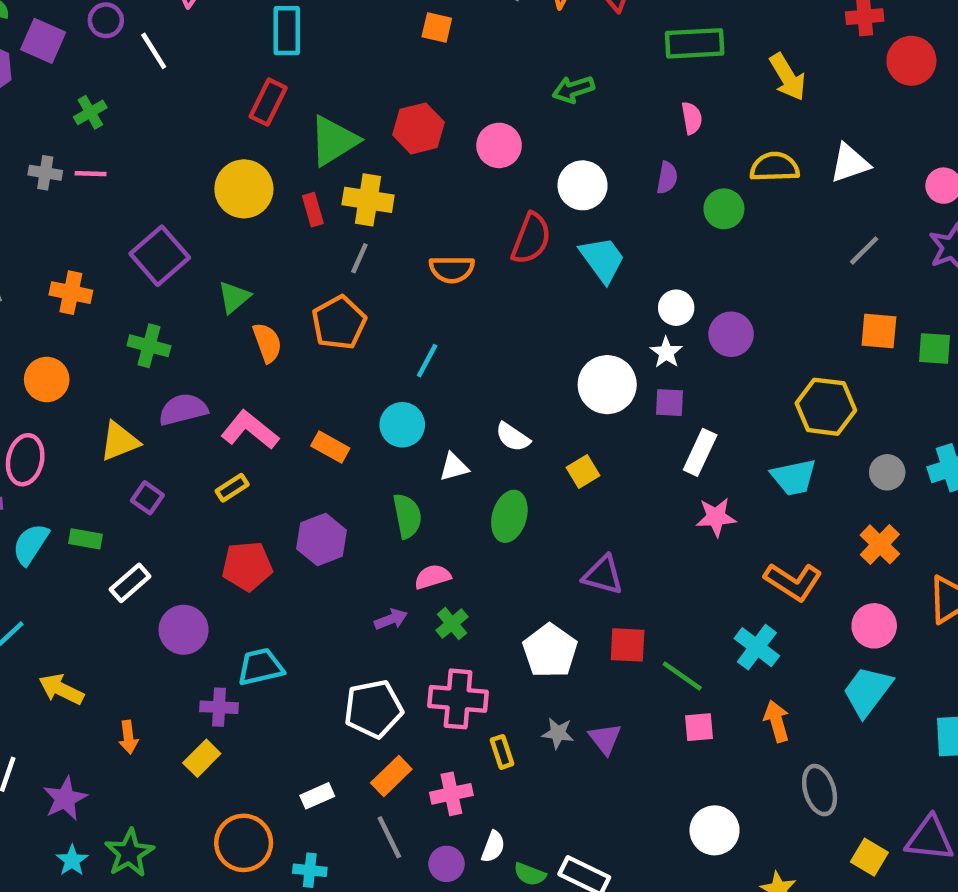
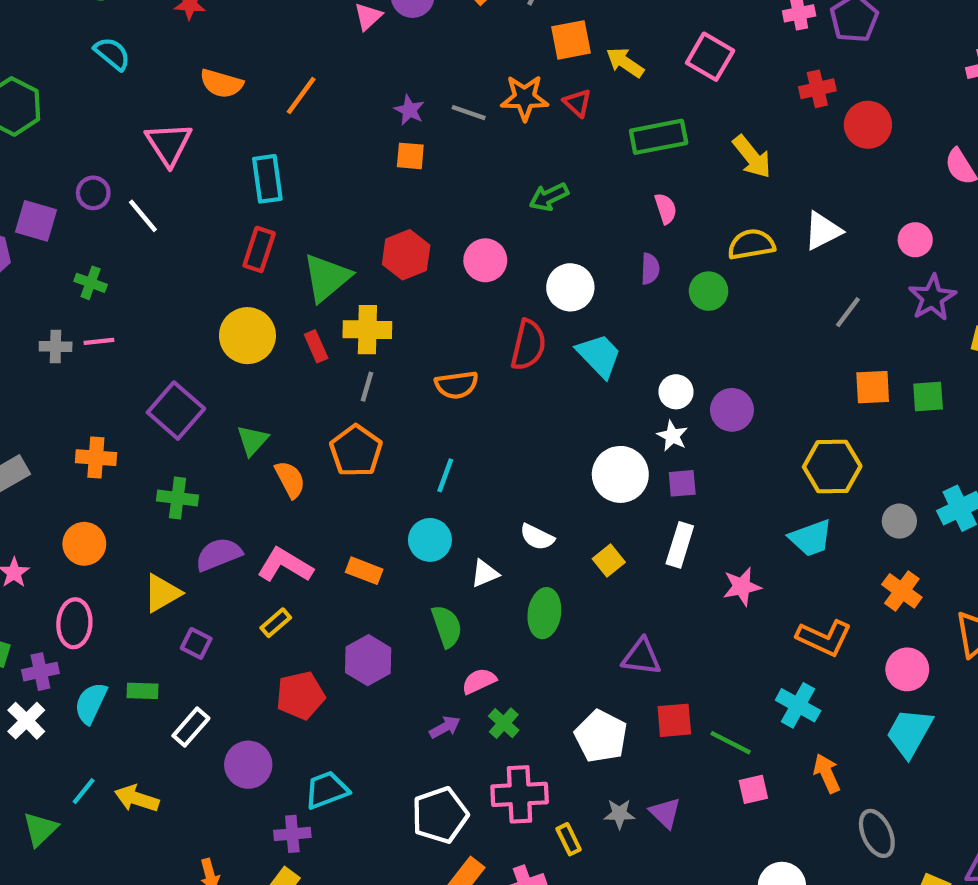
green cross: (90, 112) -> (91, 283), turned -32
white rectangle: (700, 452) -> (680, 545), moved
yellow arrow: (61, 689) -> (137, 799), moved

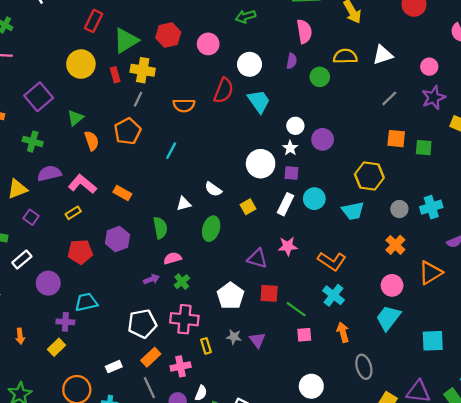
pink semicircle: (666, 209) -> (304, 31), size x1.5
cyan circle: (430, 540) -> (314, 199), moved
pink star: (742, 587) -> (288, 246), moved
orange L-shape: (824, 638) -> (332, 261), moved

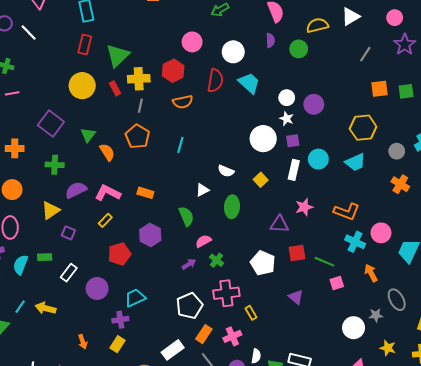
red hexagon: (168, 35) -> (173, 71), moved
pink circle: (392, 285) -> (381, 233), moved
gray star: (234, 337) -> (376, 315), moved
white rectangle: (114, 367) -> (173, 350), size x1.5

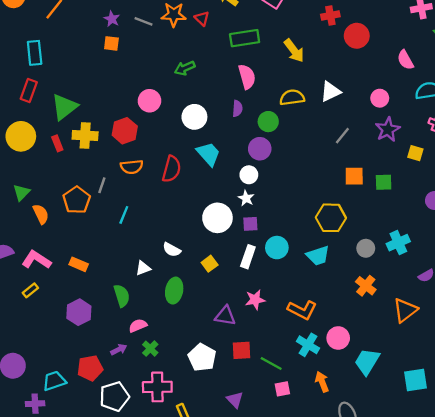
red semicircle: (215, 80) -> (172, 169), moved
purple circle: (314, 104) -> (260, 149), moved
gray line: (140, 106) -> (102, 185), moved
red pentagon: (119, 254) -> (90, 368), moved

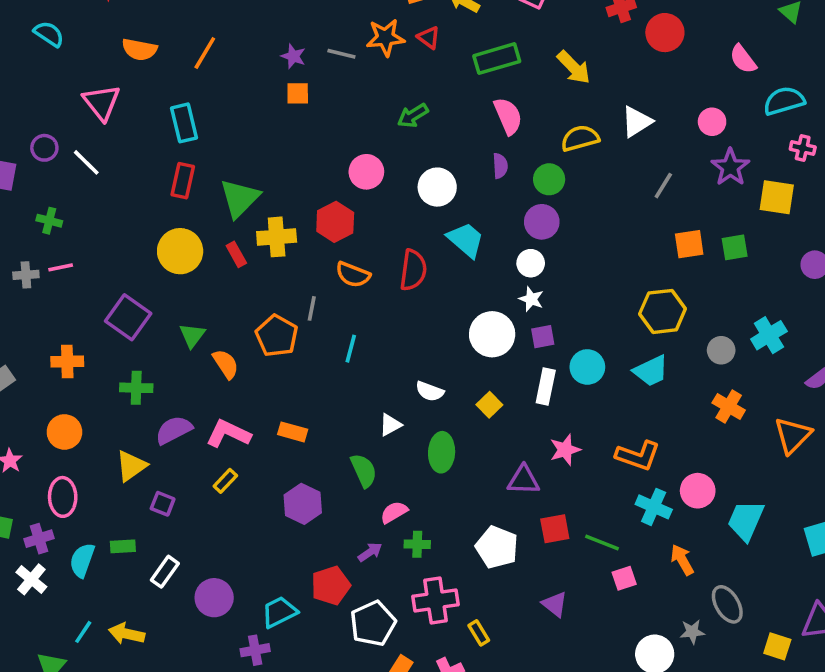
yellow square: (415, 153) -> (777, 197), size x1.5
orange semicircle: (132, 167) -> (353, 275), turned 35
green cross: (150, 349) -> (417, 544), turned -35

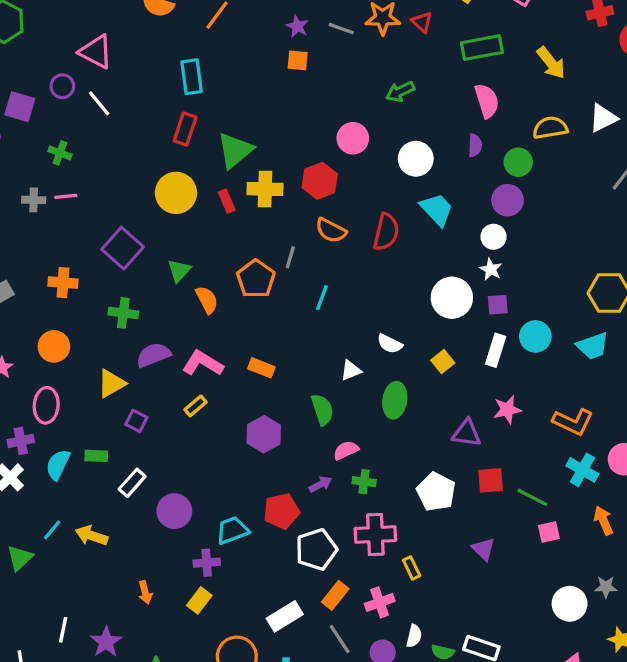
pink triangle: (102, 102) -> (96, 52), moved, turned -30

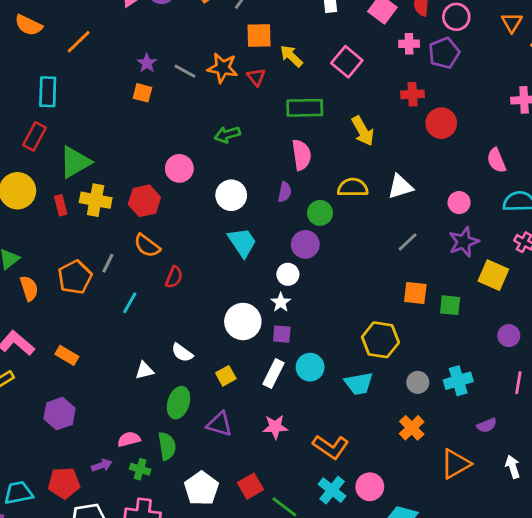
red semicircle: (386, 232) -> (174, 277), moved, size x0.7
green semicircle: (322, 410) -> (167, 446), moved
purple triangle: (467, 433) -> (219, 424), moved
red square: (491, 480) -> (251, 486), turned -35

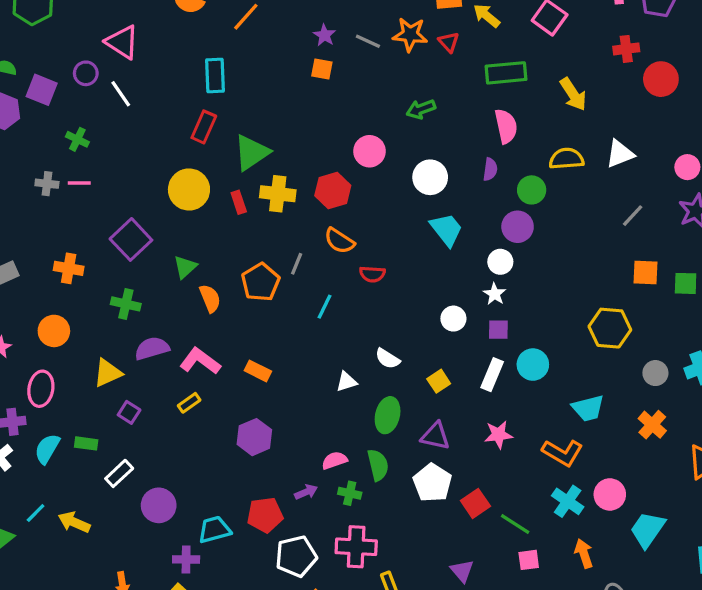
red semicircle: (174, 277) -> (372, 274), turned 75
white circle: (243, 321) -> (453, 319), size x0.6
cyan trapezoid: (359, 384) -> (588, 408), moved
white pentagon: (201, 488) -> (432, 483), moved

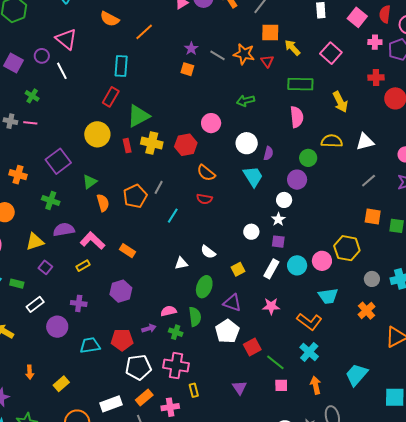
purple semicircle: (490, 169) -> (268, 153), moved
orange semicircle: (339, 241) -> (206, 173), moved
pink circle: (610, 494) -> (322, 261), moved
purple cross: (186, 559) -> (79, 303), moved

